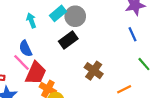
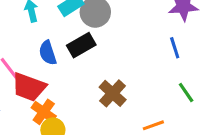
blue semicircle: (25, 49) -> (48, 53), moved
red trapezoid: (36, 73) -> (29, 87), turned 80

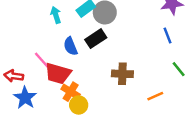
brown cross: (113, 93) -> (122, 74), turned -36

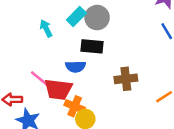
black rectangle: (96, 39) -> (92, 46), turned 48
blue semicircle: (71, 46) -> (76, 67), moved, turned -60

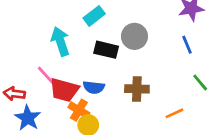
gray circle: (97, 18) -> (134, 36), moved
cyan arrow: (46, 28) -> (60, 41), moved, size x1.5
blue semicircle: (76, 67) -> (94, 87), moved

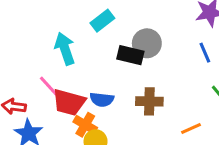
black rectangle: (106, 50) -> (130, 55), moved

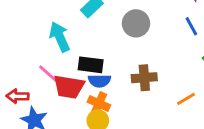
black rectangle: (130, 55) -> (91, 65), moved
orange cross: (85, 125) -> (99, 104), moved

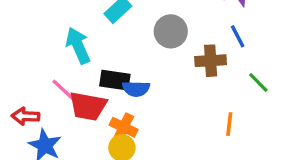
brown cross: (144, 78) -> (211, 61), moved
blue semicircle: (99, 81) -> (136, 89), moved
orange line: (186, 99) -> (229, 124), turned -54

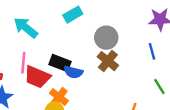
cyan arrow: (78, 46) -> (26, 28), moved, turned -40
brown cross: (211, 61) -> (108, 61), moved, turned 30
pink line: (65, 91) -> (23, 63), turned 40

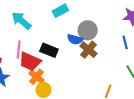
blue semicircle: (73, 72) -> (75, 39), moved
orange cross: (59, 97) -> (37, 77), moved

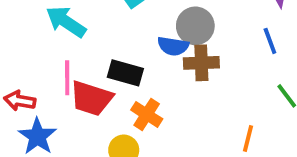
brown cross: (89, 50) -> (201, 63), turned -36
orange cross: (37, 77) -> (147, 114), moved

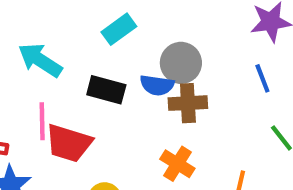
black rectangle: (125, 73) -> (106, 90), moved
orange cross: (147, 114) -> (177, 164), moved

